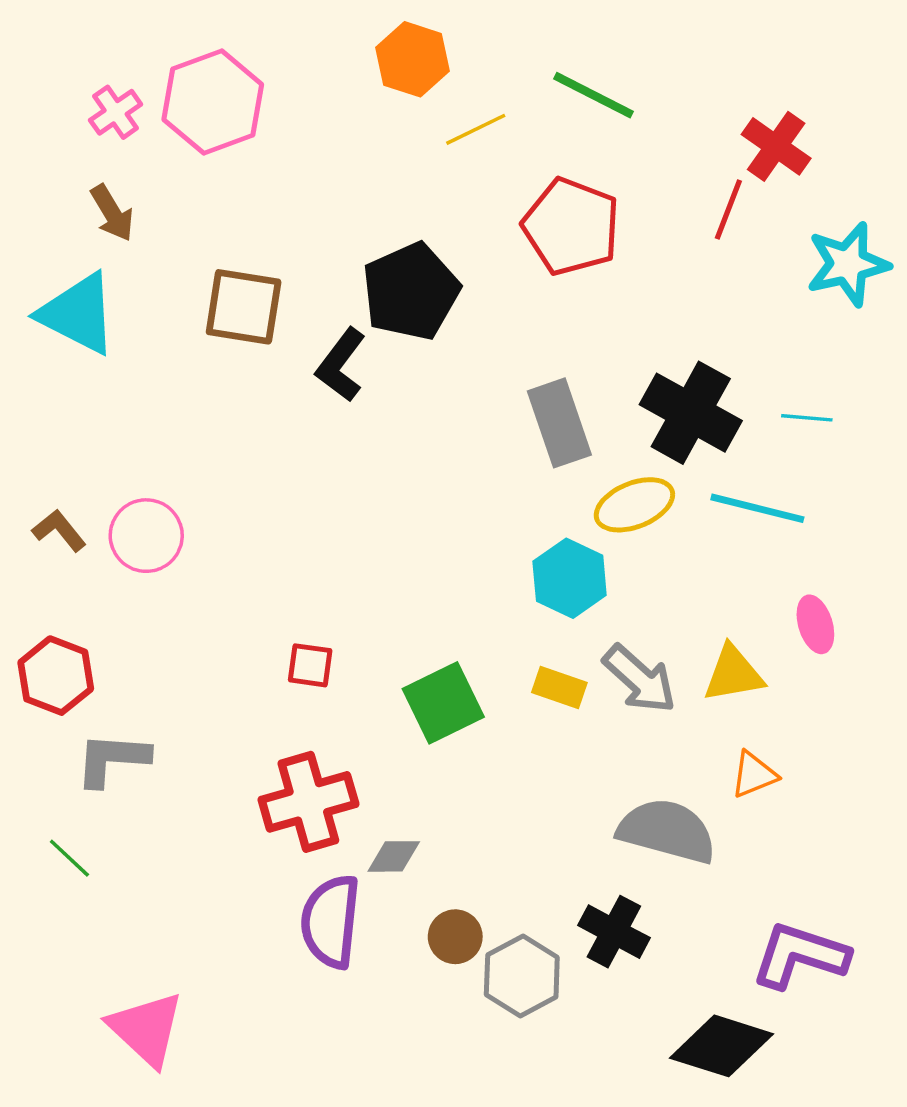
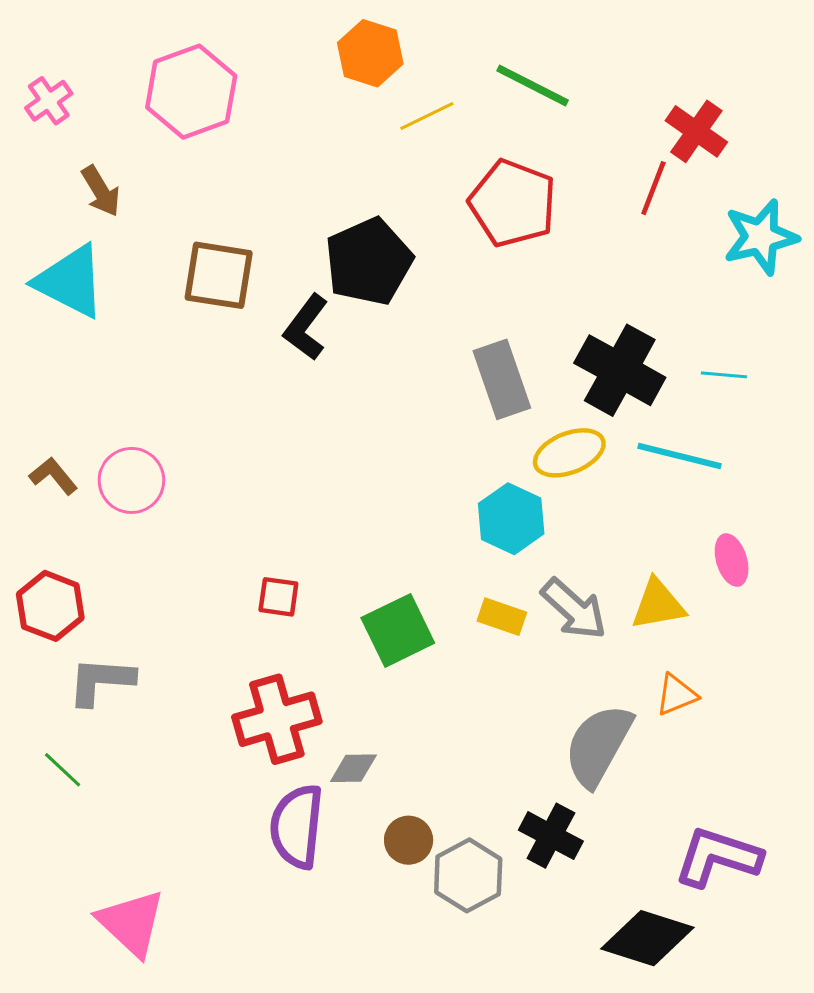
pink cross: (116, 112) -> (49, 101), moved
gray semicircle: (667, 831) -> (598, 745), turned -76

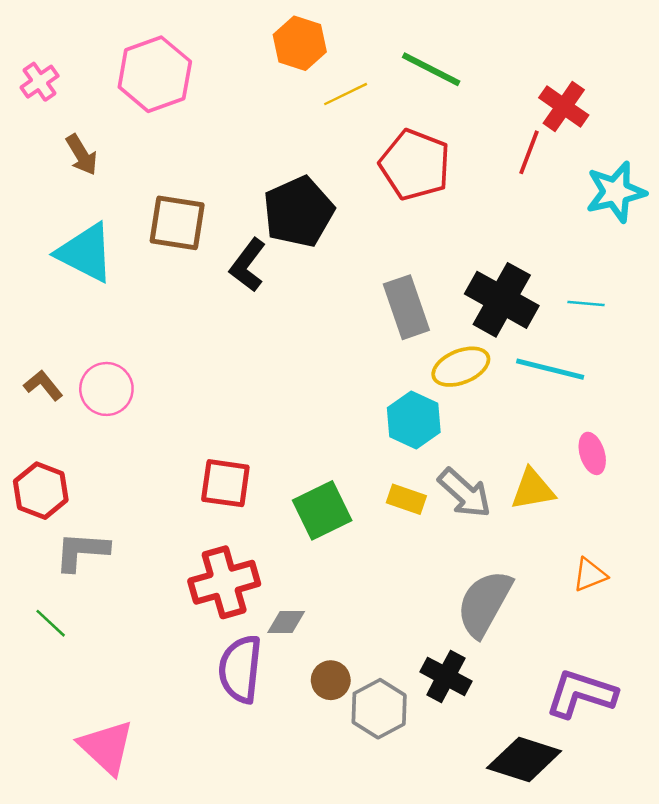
cyan triangle: (70, 281) -> (85, 253), moved
red square: (278, 597) -> (225, 483), size x1.5
orange triangle: (676, 695) -> (590, 575), moved

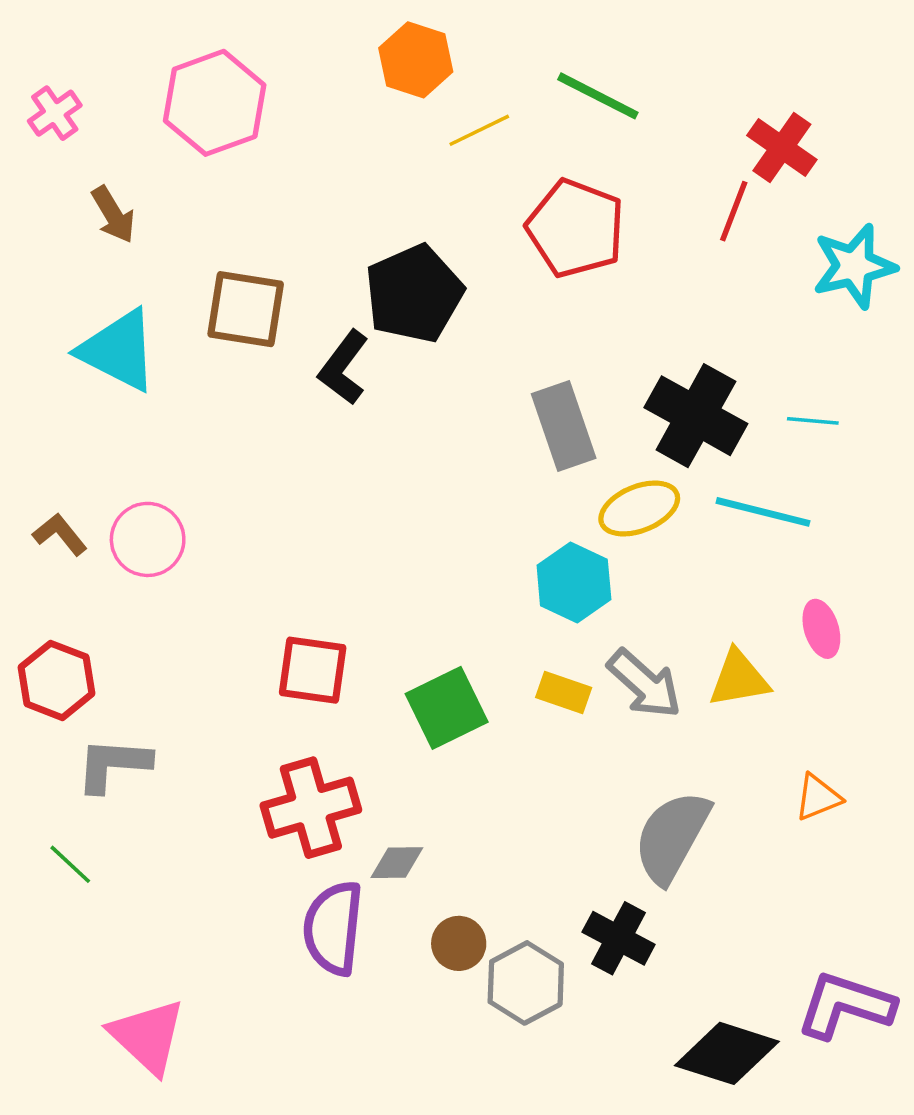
purple L-shape: (581, 694) -> (845, 1005), moved

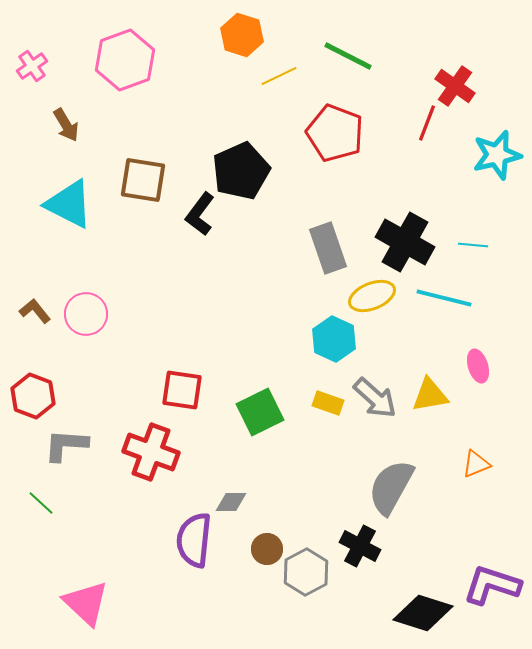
red cross: (311, 808) -> (151, 452), moved, turned 36

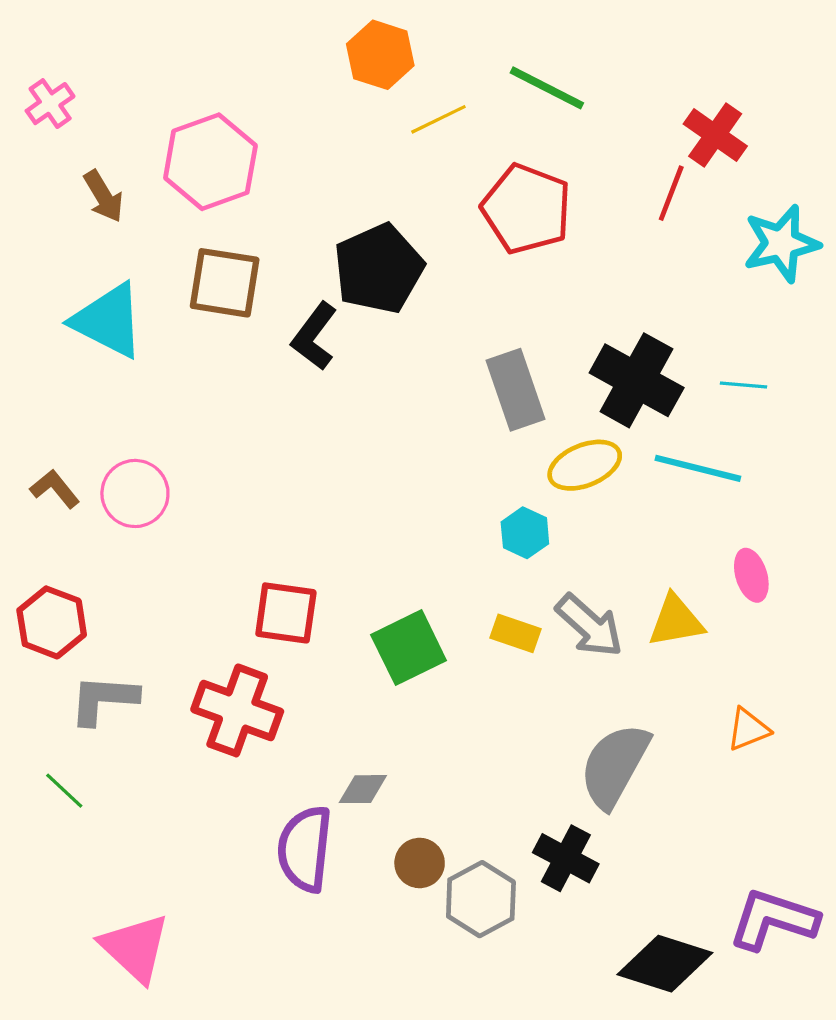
pink hexagon: (125, 60) -> (210, 162), moved
cyan hexagon: (334, 339) -> (525, 533), size x0.7

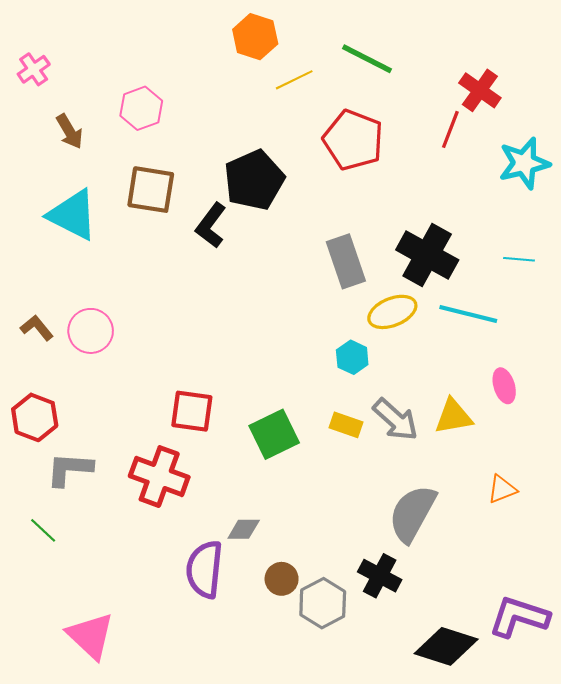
pink hexagon: (210, 162) -> (141, 108), size x0.7
cyan line: (743, 385) -> (519, 259), moved

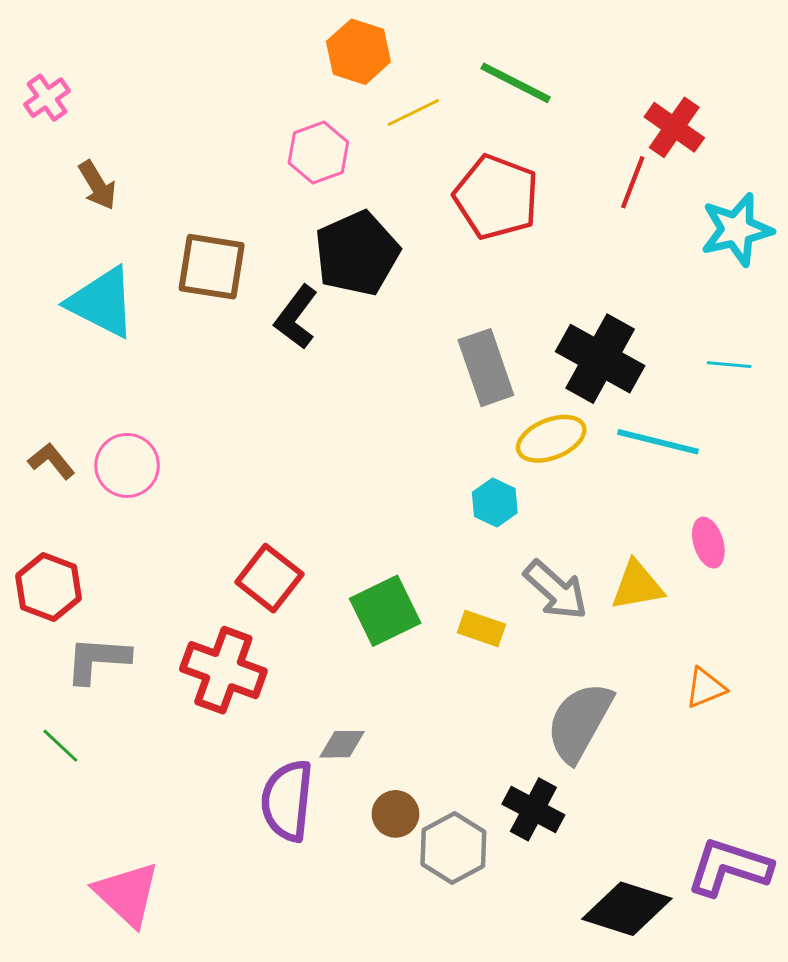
pink hexagon: (141, 108) -> (318, 153), moved
red square: (192, 411) -> (269, 578), turned 30
yellow rectangle: (346, 425) -> (481, 629), moved

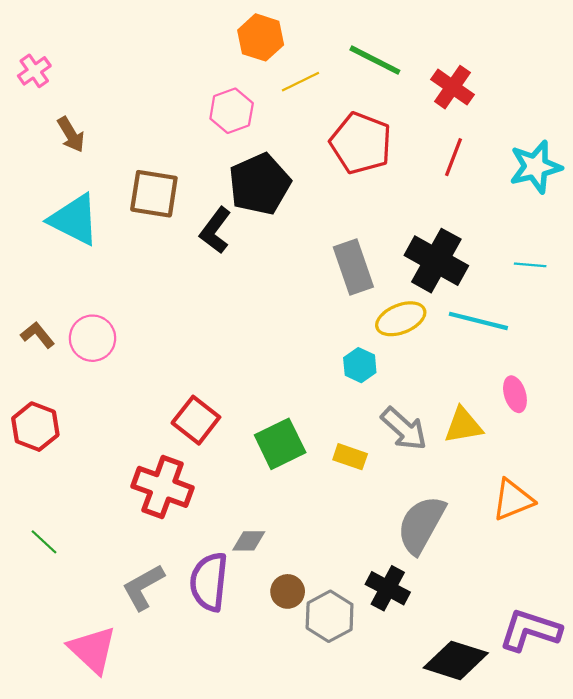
red cross: (674, 127) -> (452, 87), moved
red line: (633, 182) -> (454, 157), moved
gray L-shape: (97, 660) -> (143, 587), moved, turned -33
orange triangle: (705, 688) -> (513, 500), size x1.4

